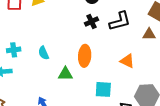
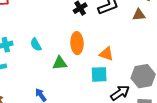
orange triangle: (127, 61) -> (106, 54), moved

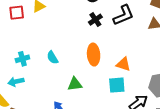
green triangle: (60, 63) -> (75, 84), moved

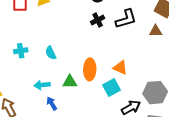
orange ellipse: (94, 55) -> (90, 69), moved
cyan arrow: (16, 82) -> (42, 85), moved
cyan square: (117, 85) -> (111, 88), turned -30

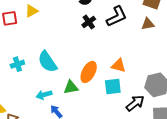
cyan semicircle: (51, 53) -> (47, 62), size x1.6
orange ellipse: (90, 69) -> (89, 72), turned 35
cyan square: (111, 88) -> (113, 87), turned 30

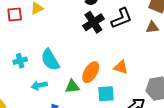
black cross: (89, 22) -> (93, 22), size x1.5
cyan square: (113, 87) -> (106, 94), moved
cyan arrow: (44, 95) -> (39, 85), moved

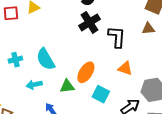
black L-shape: (122, 18) -> (117, 37), moved, turned -65
orange triangle: (121, 67) -> (125, 68), moved
cyan square: (106, 94) -> (101, 94), turned 30

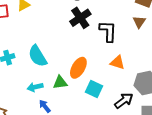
brown triangle: (148, 29) -> (139, 22), turned -48
cyan arrow: (34, 85) -> (35, 87), moved

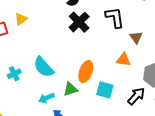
brown triangle: (139, 22) -> (136, 37), moved
black L-shape: (108, 31) -> (115, 17), moved

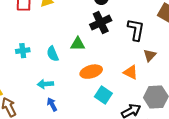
cyan semicircle: (44, 67) -> (53, 54), size x0.7
orange ellipse: (86, 72) -> (91, 72), turned 35
green triangle: (70, 89) -> (78, 44), moved

